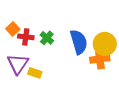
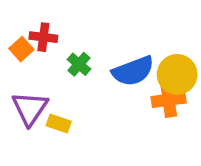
red cross: (26, 37) -> (43, 37), moved
blue semicircle: (79, 42) -> (133, 71), turned 85

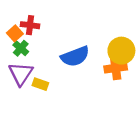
green cross: (79, 64) -> (21, 48), moved
blue semicircle: (133, 71) -> (75, 56), moved

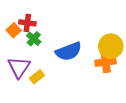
green cross: (21, 48) -> (34, 39), moved
yellow rectangle: (40, 84) -> (37, 77), turned -56

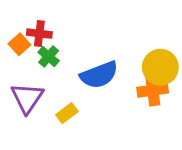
yellow rectangle: (37, 77) -> (67, 113), moved

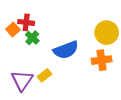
yellow circle: (160, 67) -> (107, 33), moved
purple triangle: (27, 98) -> (22, 80), moved

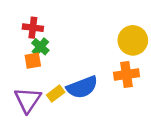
orange square: (13, 30) -> (33, 61), moved, turned 32
blue semicircle: (66, 50) -> (82, 87), moved

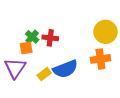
red cross: (33, 28) -> (50, 38), moved
purple triangle: (28, 100) -> (15, 68), moved

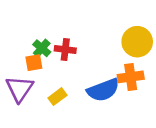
blue semicircle: (65, 69) -> (103, 90), moved

